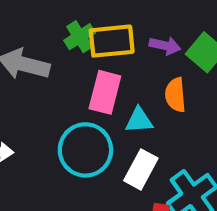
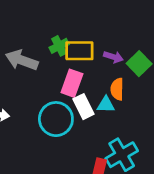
cyan triangle: (139, 120) -> (106, 105), moved
white rectangle: (141, 169) -> (84, 107), moved, turned -60

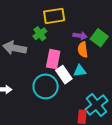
yellow rectangle: (79, 51) -> (54, 16), moved
orange semicircle: (117, 89) -> (83, 50), moved

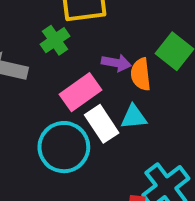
purple arrow: (80, 36) -> (116, 63), moved
pink rectangle: (53, 59) -> (81, 92), turned 42

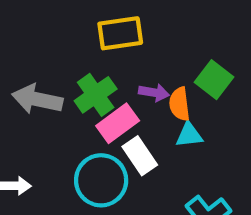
green cross: (55, 40) -> (96, 95), moved, size x1.4
cyan triangle: (134, 117) -> (189, 135), moved

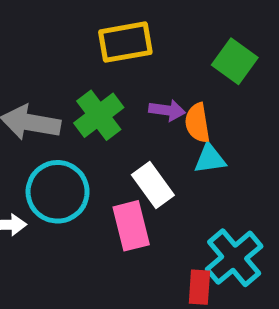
green square: (214, 80) -> (235, 61), moved
pink rectangle: (118, 123) -> (131, 226), moved, turned -66
cyan circle: (101, 180) -> (58, 192), moved

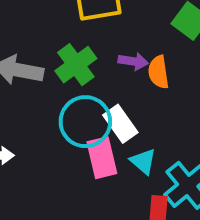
cyan triangle: (210, 159) -> (143, 161), moved, turned 48
cyan circle: (58, 192) -> (85, 122), moved

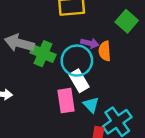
green cross: (76, 65) -> (43, 54), moved, turned -35
cyan circle: (85, 122) -> (77, 61), moved

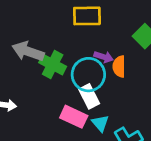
pink rectangle: (66, 101) -> (74, 117), turned -60

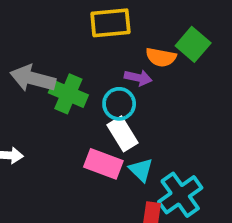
orange semicircle: (119, 66) -> (161, 57), moved, turned -75
cyan circle: (88, 75) -> (119, 104), size x0.7

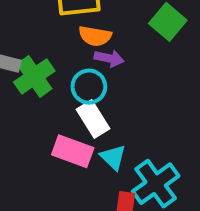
orange semicircle: (161, 57) -> (95, 36), moved
green cross: (68, 94) -> (34, 76), turned 33

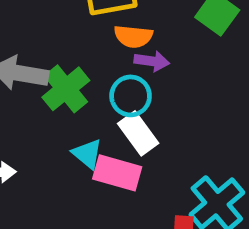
cyan triangle: (113, 157) -> (87, 154), moved

